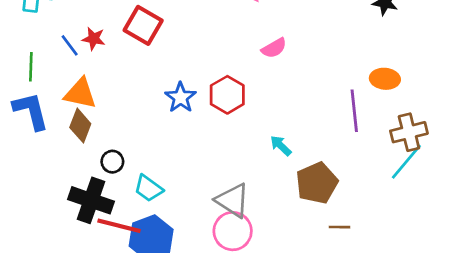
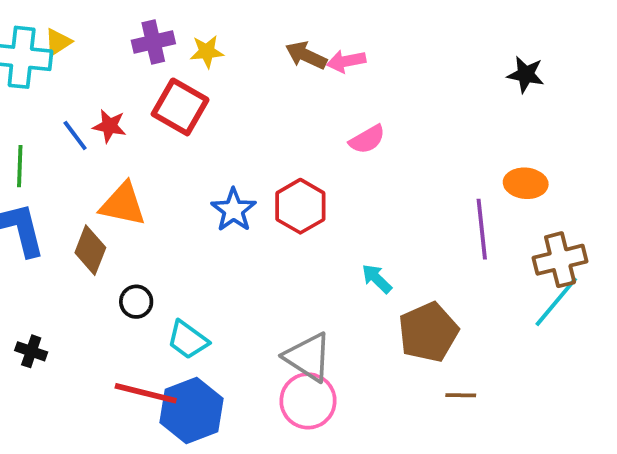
orange triangle: (80, 93) -> (123, 204), moved
black cross: (91, 200) -> (31, 351), moved, size x0.5

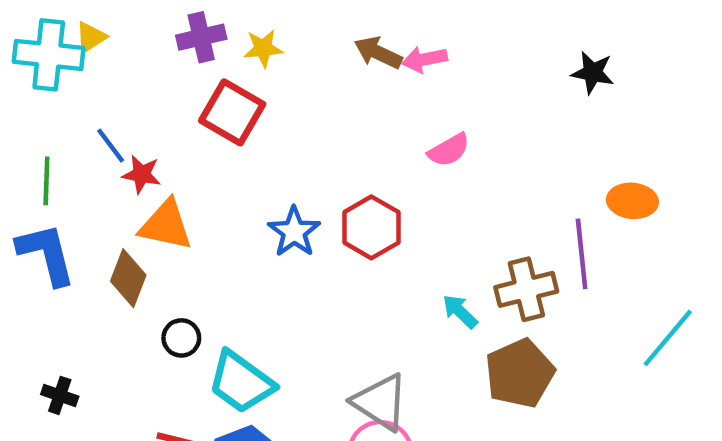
black star: (526, 74) -> (593, 73), moved
red star: (109, 126) -> (142, 174), moved
brown cross: (560, 260) -> (526, 289), moved
cyan trapezoid: (188, 340) -> (241, 382), size x1.4

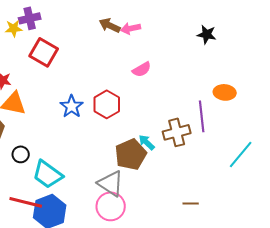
yellow star: (263, 48) -> (14, 28), moved
brown pentagon: (520, 373) -> (131, 154), moved

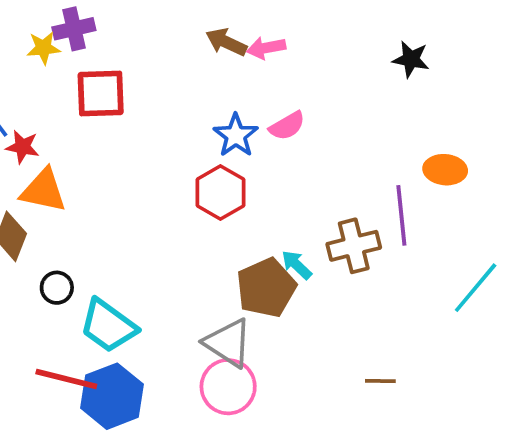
red square: (44, 52) -> (101, 94), turned -32
blue star: (72, 106) -> (236, 135), moved

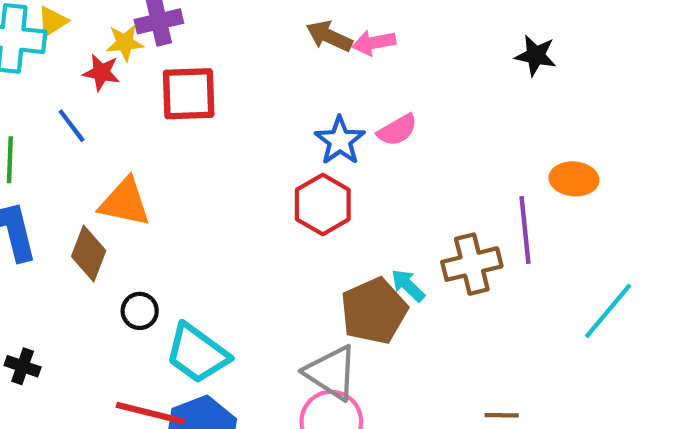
red star: (23, 147) -> (101, 72), moved

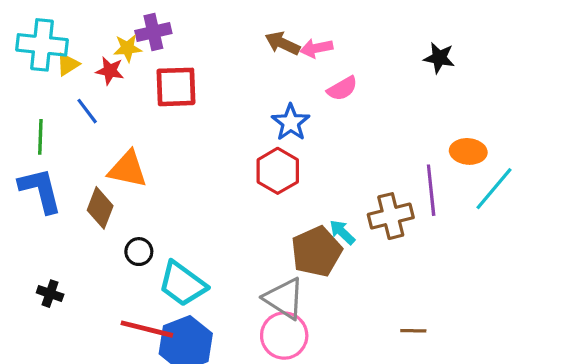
yellow triangle: (52, 21) -> (68, 64), moved
pink semicircle: (397, 130) -> (342, 88), moved
cyan line: (608, 311) -> (494, 189), moved

